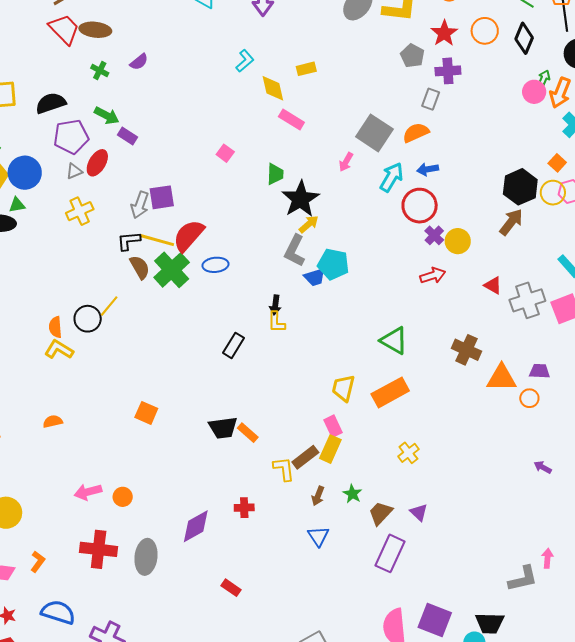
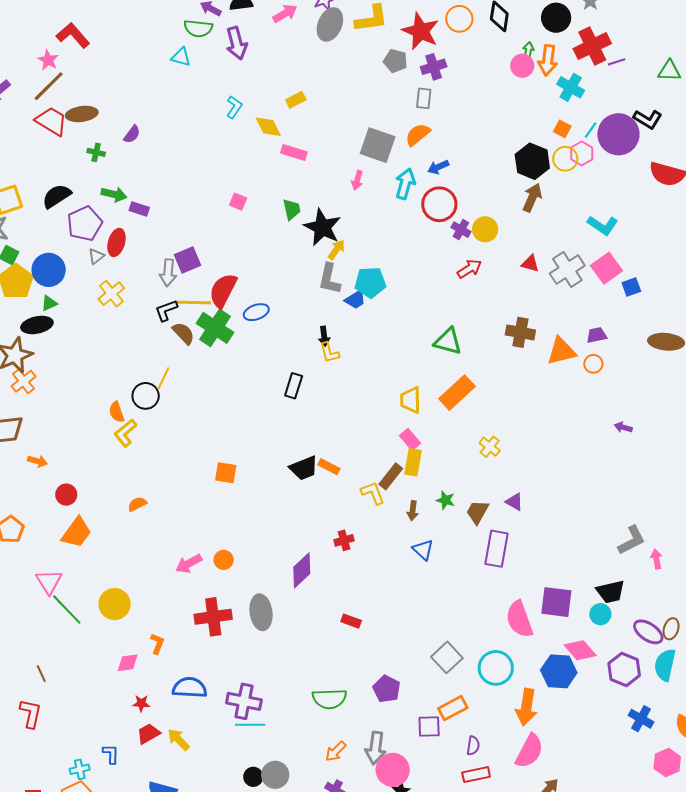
red star: (444, 33) -> (421, 31), size x1.4
yellow L-shape: (59, 350) -> (125, 433), turned -56
pink arrow: (547, 558) -> (656, 559), moved

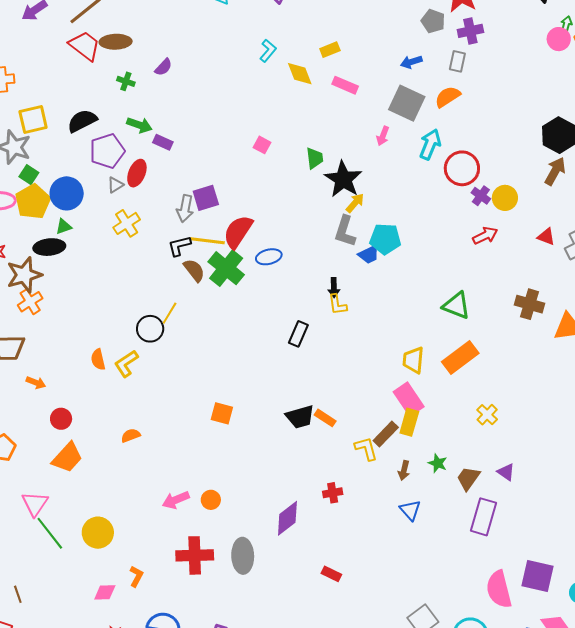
pink rectangle: (294, 153) -> (345, 85), moved
blue arrow: (438, 167) -> (411, 62), moved
orange semicircle: (117, 412) -> (98, 359), moved
pink rectangle: (410, 439) -> (409, 399), size x1.5

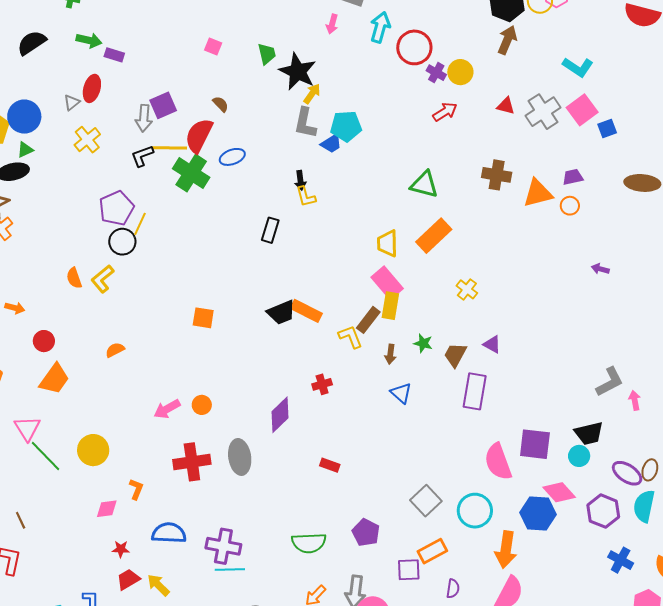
purple pentagon: (107, 151) -> (116, 208), moved
brown semicircle: (194, 270) -> (221, 104), moved, size x0.7
orange rectangle: (325, 418) -> (306, 311), size x1.4

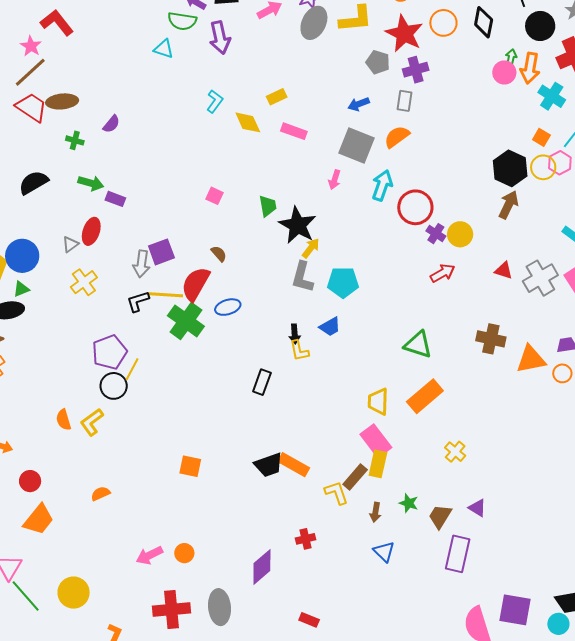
blue trapezoid: (331, 143) -> (330, 327), moved

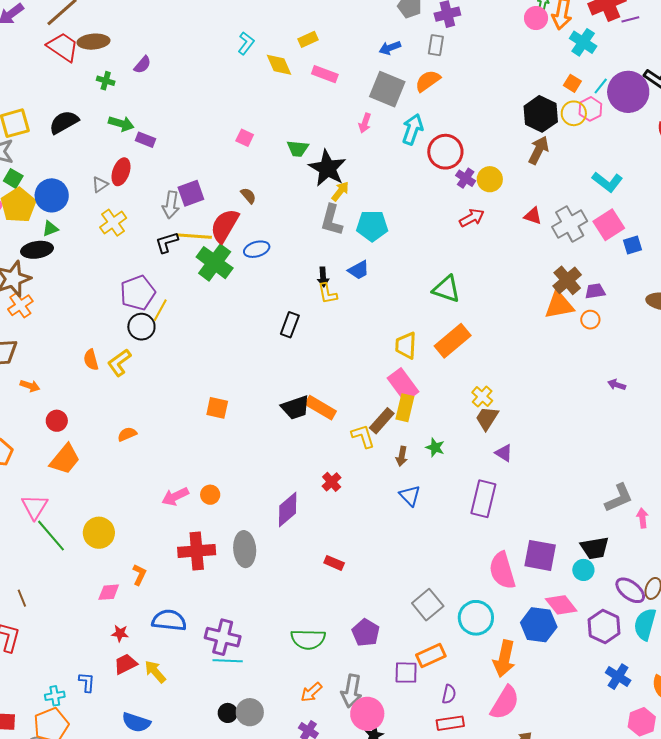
green trapezoid: (268, 206) -> (298, 149), turned 105
brown cross: (491, 339) -> (567, 280), moved, turned 36
brown trapezoid: (440, 516) -> (487, 418), moved
red cross: (306, 539) -> (332, 482), turned -30

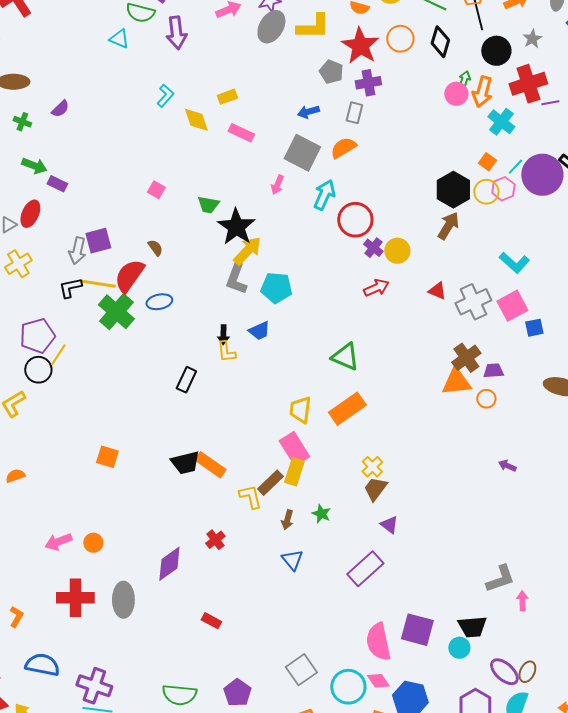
yellow arrow: (340, 191) -> (247, 251), size x1.5
purple rectangle: (483, 499) -> (365, 569), turned 30
pink diamond: (561, 605) -> (378, 681), moved, size x0.7

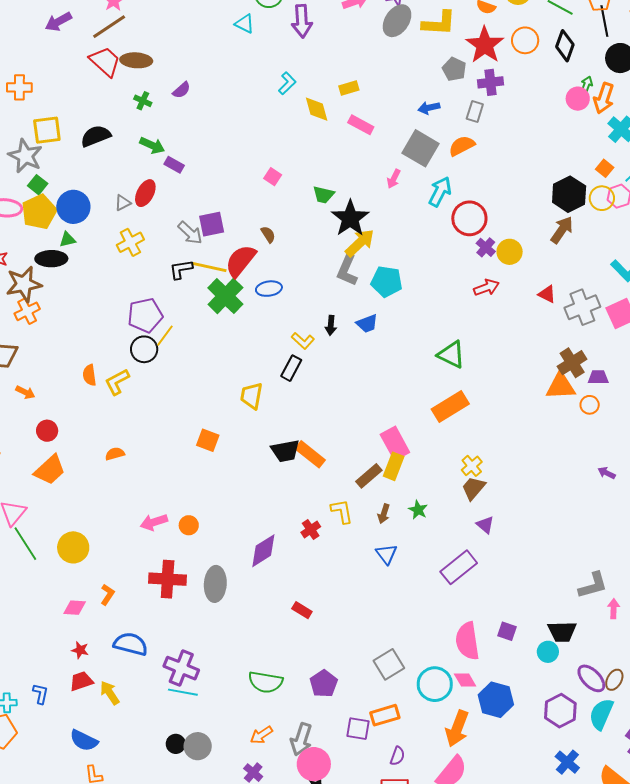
gray arrow: (77, 251) -> (190, 233), turned -64
yellow L-shape: (226, 352) -> (303, 341), moved, turned -45
yellow trapezoid: (300, 410) -> (252, 396), moved
yellow L-shape: (250, 497) -> (342, 511), moved
purple square: (417, 630) -> (507, 631), size x0.6

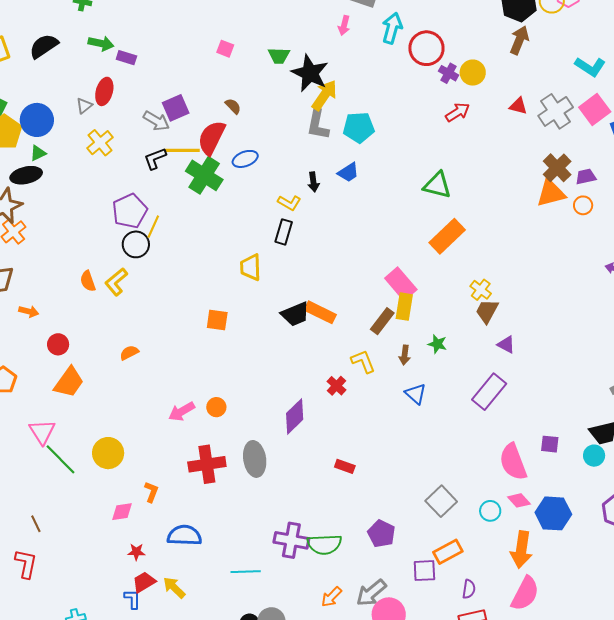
purple cross: (181, 668) -> (291, 540), moved
cyan circle: (435, 684) -> (490, 511), size x0.6
blue L-shape: (40, 694) -> (132, 599), moved
gray arrow: (301, 739) -> (371, 593), turned 44

